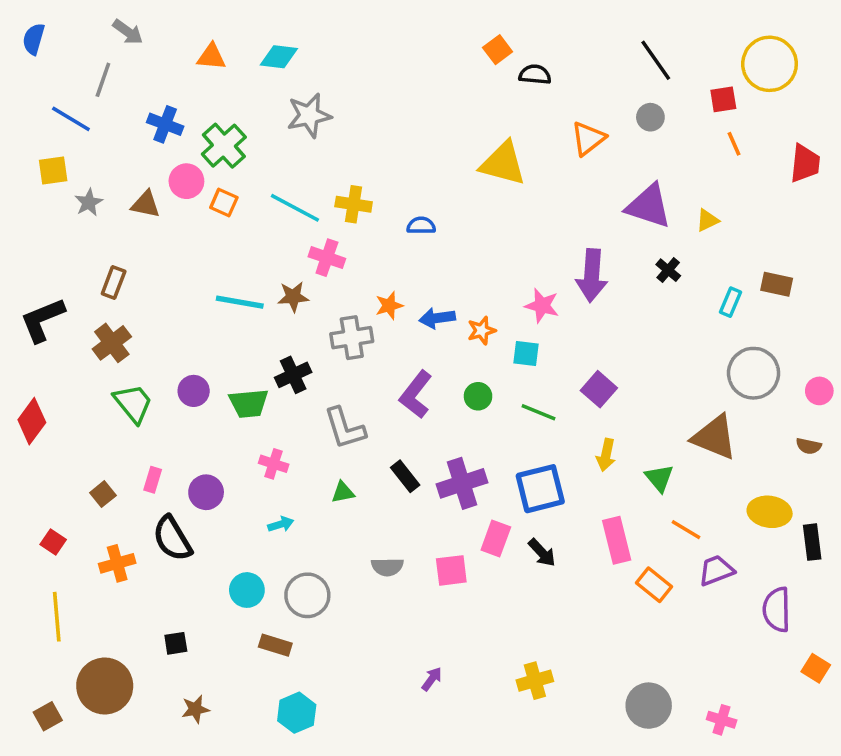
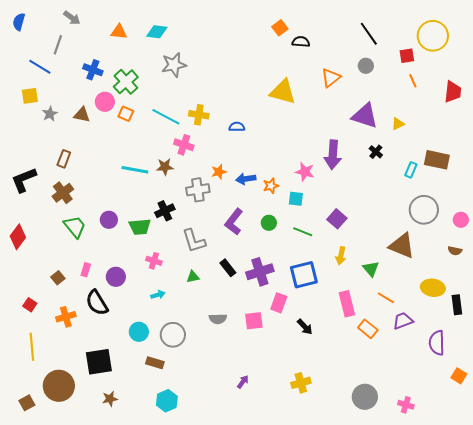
brown rectangle: (777, 284) -> (437, 160), size x1.4
black arrow: (542, 553) -> (305, 327), moved
black square: (176, 643) -> (99, 362), size x2.0

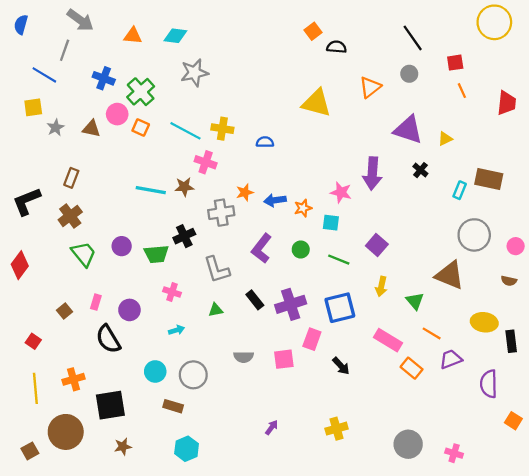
gray arrow: (72, 18) -> (80, 20), size x1.4
yellow circle: (433, 36) -> (494, 22), moved
pink rectangle: (347, 304) -> (388, 340), turned -45
orange cross: (66, 317) -> (74, 379), moved

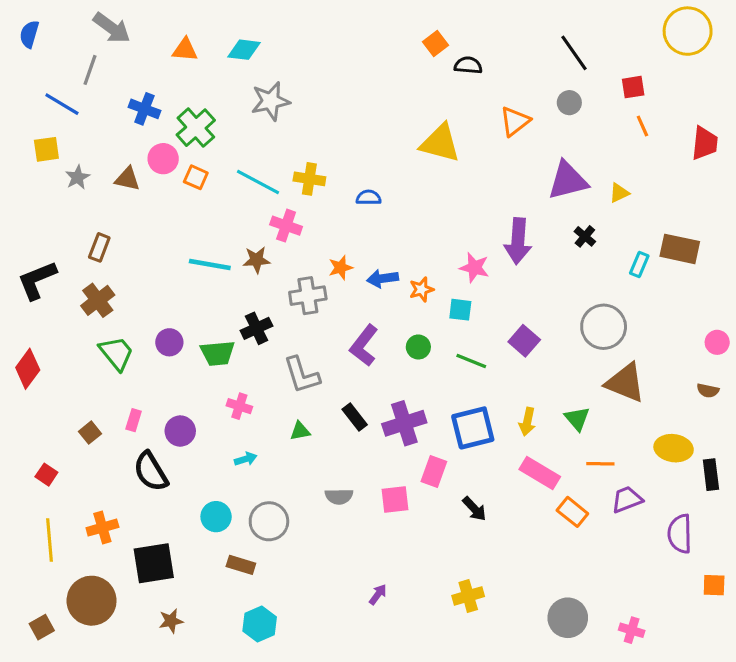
purple triangle: (408, 130) -> (568, 180), turned -32
gray circle: (474, 235) -> (604, 327), moved
yellow arrow: (381, 286) -> (527, 422), moved
orange line: (432, 333) -> (600, 464), turned -30
orange square: (513, 421) -> (714, 585), turned -30

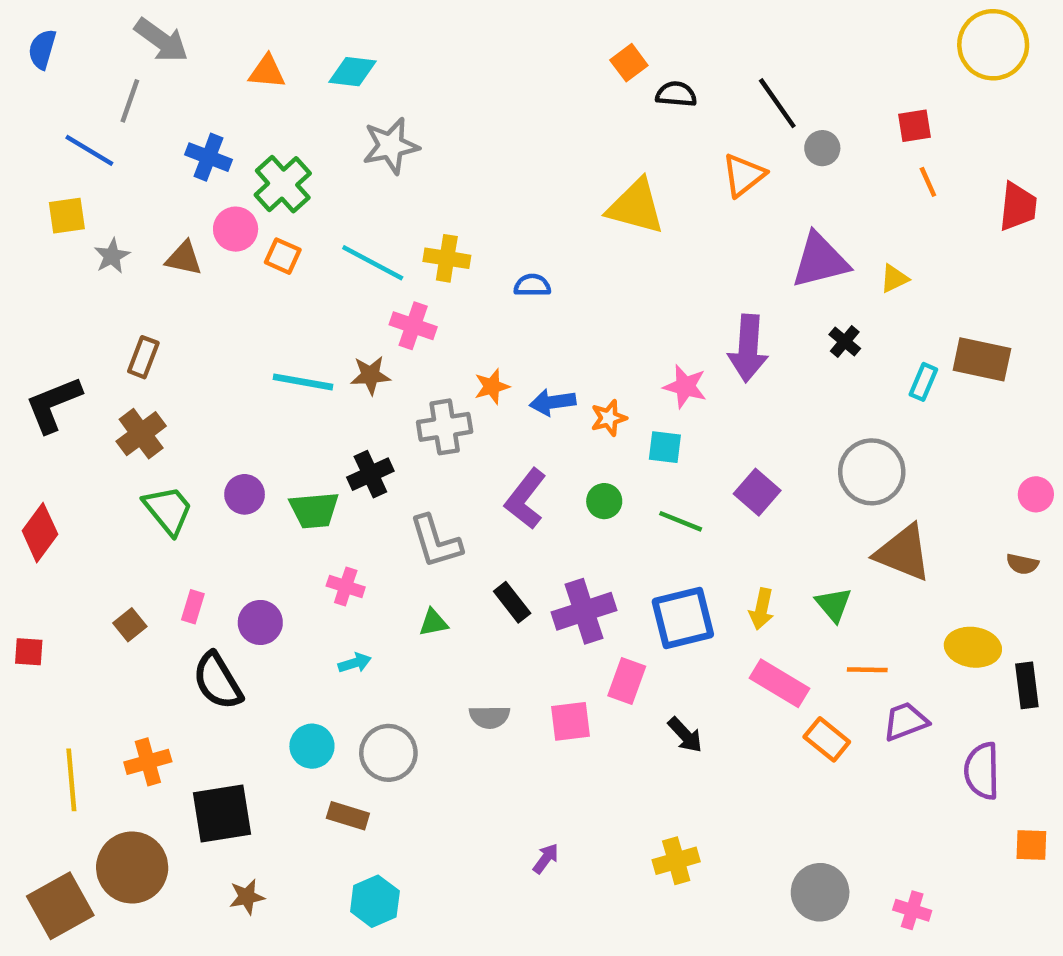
black line: (574, 53) -> (777, 103), moved
red square: (46, 475) -> (29, 652), moved, turned -30
brown square: (42, 627) -> (60, 906), size x1.8

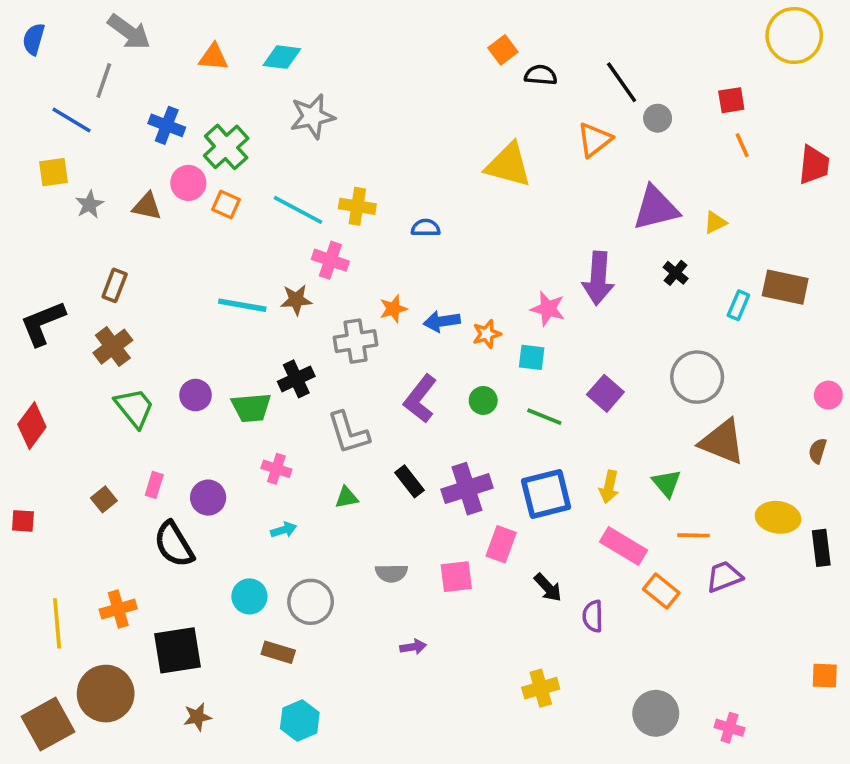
brown semicircle: (1022, 564) -> (818, 451), turned 95
purple semicircle: (982, 771) -> (593, 616), moved, size x0.7
purple arrow: (546, 859) -> (413, 647), moved, turned 45

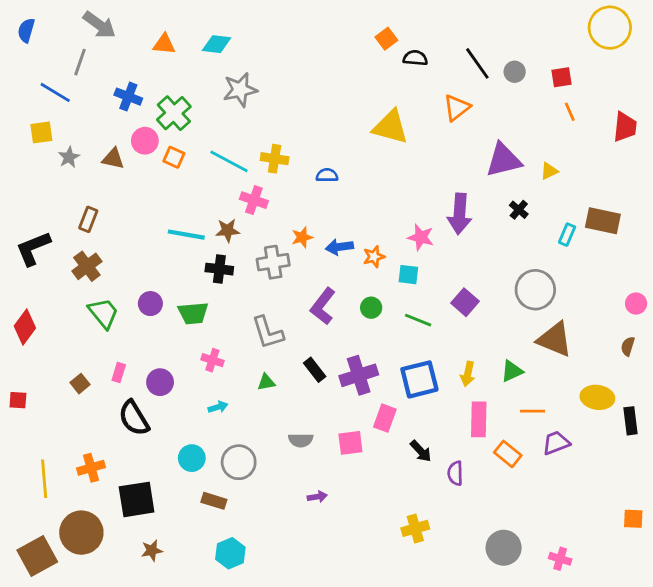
gray circle: (658, 118) -> (515, 72), moved
black cross: (296, 379) -> (219, 269), moved, turned 32
green triangle: (667, 483) -> (512, 371), turned 45
pink rectangle: (623, 546) -> (479, 419), turned 60

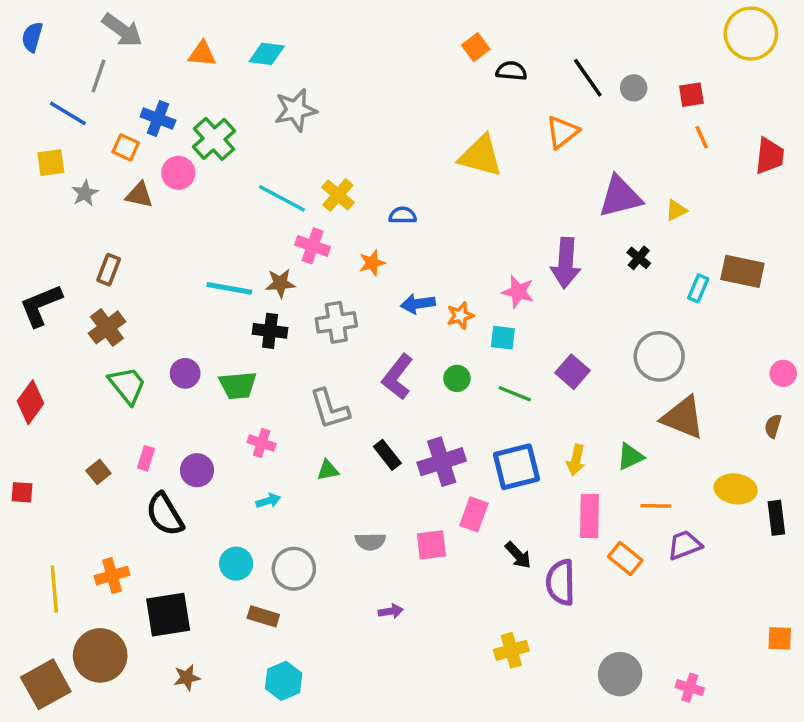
orange square: (174, 157) -> (126, 147), moved
yellow cross: (275, 159) -> (338, 195), turned 32
orange star: (302, 237) -> (372, 263), moved
purple semicircle: (455, 473) -> (561, 582), size x1.5

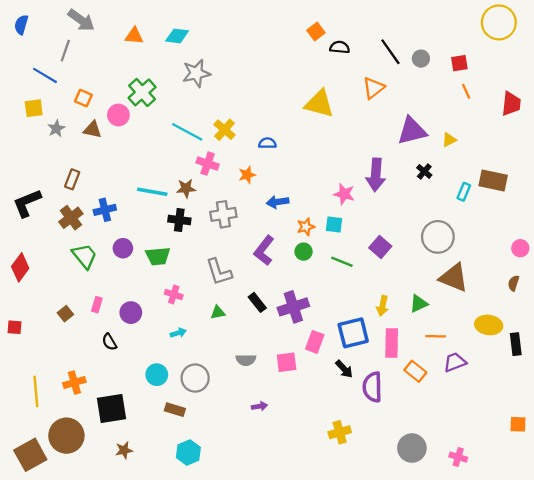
blue cross: (158, 118) -> (105, 210), moved, turned -35
orange star: (460, 316) -> (306, 227), moved
blue square: (516, 467) -> (353, 333), moved
black semicircle: (165, 514) -> (109, 342), size x0.6

